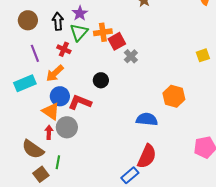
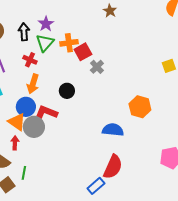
orange arrow: (55, 73) -> (33, 84), moved, turned -30
gray circle: (67, 127) -> (34, 127), moved

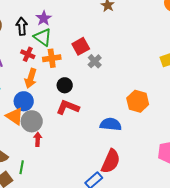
green triangle: (45, 43) -> (43, 37), turned -36
orange cross: (69, 43) -> (52, 58), moved
red L-shape: (46, 113) -> (68, 107), moved
red arrow: (15, 143) -> (38, 139), moved

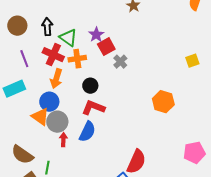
purple star: (44, 18) -> (96, 35), moved
red cross: (28, 54) -> (53, 55), size x1.5
blue semicircle: (111, 124) -> (87, 132), moved, turned 110

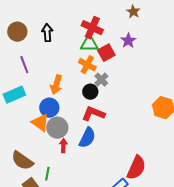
purple star: (96, 35) -> (128, 41), moved
green triangle: (68, 38) -> (89, 44), moved, turned -36
red cross: (53, 55) -> (92, 28), moved
orange cross: (77, 59) -> (87, 65), moved, turned 36
gray cross: (120, 62) -> (101, 80), moved

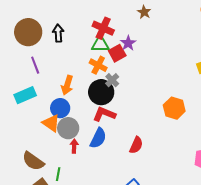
brown circle: (17, 32) -> (28, 32), size x1.4
purple star: (128, 41) -> (128, 43), moved
black circle: (90, 92) -> (101, 92), size x1.6
red semicircle: (136, 168) -> (136, 145), moved, size x0.7

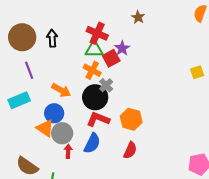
orange arrow: (67, 85) -> (61, 90), turned -78
orange hexagon: (174, 108) -> (131, 119), moved

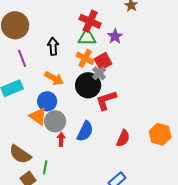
black arrow: (52, 38) -> (53, 46), moved
red square: (111, 58) -> (103, 61), moved
red L-shape: (98, 119) -> (106, 100), moved, turned -40
orange hexagon: (131, 119) -> (160, 134), moved

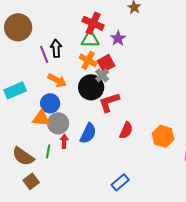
purple line: (22, 58) -> (44, 54), moved
orange triangle: (38, 116) -> (41, 118), turned -30
red semicircle: (123, 138) -> (126, 130), moved
green line: (45, 167) -> (48, 151), moved

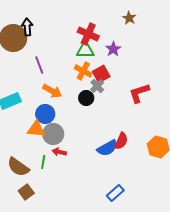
black arrow: (56, 48) -> (27, 27), moved
black circle: (91, 87) -> (86, 98), size x0.6
red L-shape: (109, 102) -> (139, 93), moved
blue semicircle: (88, 133) -> (107, 148), moved, turned 35
red arrow: (64, 141) -> (59, 152), turned -80

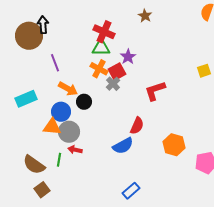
purple star: (113, 49) -> (128, 57), moved
black circle: (86, 98) -> (84, 102), moved
red semicircle: (121, 141) -> (137, 126), moved

